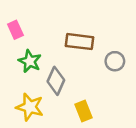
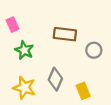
gray diamond: (56, 81) -> (55, 79), moved
yellow rectangle: (83, 111) -> (83, 91), moved

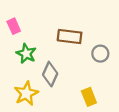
gray diamond: (55, 79) -> (50, 74), moved
yellow star: (24, 88) -> (26, 93), turned 30

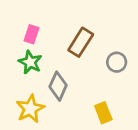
pink rectangle: (14, 26) -> (32, 34), moved, turned 42
brown rectangle: (70, 36) -> (81, 42), turned -65

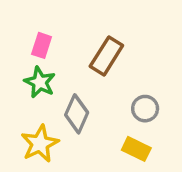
gray circle: (117, 62) -> (145, 109), moved
yellow rectangle: (103, 113) -> (136, 149), turned -42

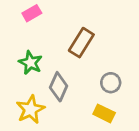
pink rectangle: (42, 45) -> (32, 13), moved, turned 42

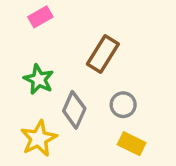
gray circle: (111, 83) -> (123, 105), moved

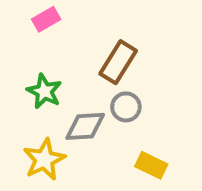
gray circle: (123, 105) -> (126, 107), moved
gray diamond: (74, 110) -> (85, 126), turned 63

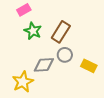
green star: (44, 91) -> (33, 31), moved
yellow rectangle: (151, 165) -> (89, 66), moved

